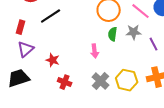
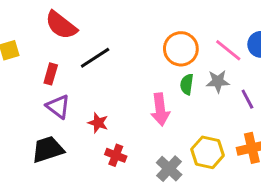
purple triangle: (26, 49) -> (58, 106), turned -42
pink arrow: (95, 51) -> (160, 109), size x1.5
gray cross: (101, 81) -> (169, 169), moved

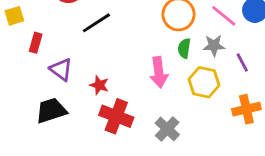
red rectangle: (51, 74) -> (36, 43), moved
yellow hexagon: (207, 152) -> (204, 82), moved
red cross: (116, 155) -> (116, 116), size x1.6

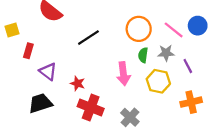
black line: (96, 23) -> (88, 38), moved

